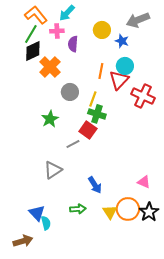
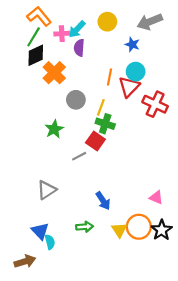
cyan arrow: (67, 13) -> (77, 29), moved
yellow circle: (102, 30) -> (107, 22), moved
gray triangle: (53, 170) -> (47, 190), moved

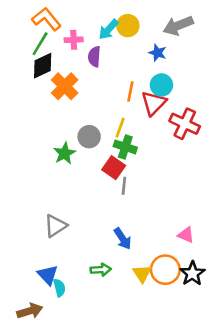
cyan arrow: (77, 29) -> (108, 29), moved
gray circle: (76, 100) -> (89, 137), moved
gray line: (79, 156) -> (124, 186), moved, turned -56

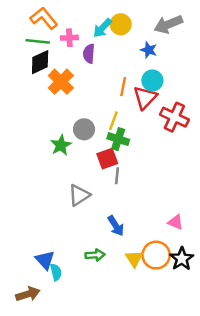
green line: (40, 44) -> (38, 41), turned 65
red square: (114, 168) -> (107, 159), turned 35
gray triangle: (56, 226) -> (79, 195), moved

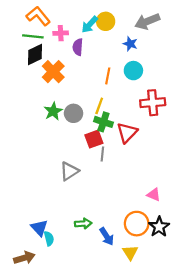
red triangle: (145, 98) -> (127, 133), moved
red cross: (174, 117) -> (153, 103), turned -30
green star: (61, 145) -> (53, 111), moved
blue arrow: (116, 226) -> (107, 236), moved
yellow triangle: (134, 259) -> (130, 252), moved

